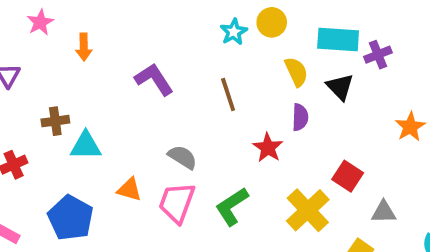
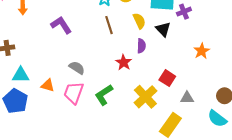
brown line: (228, 94) -> (109, 25), moved
cyan triangle: (86, 146) -> (21, 75), moved

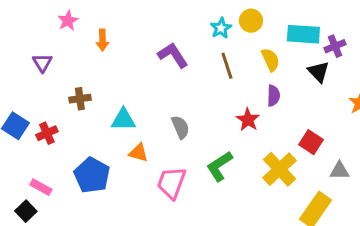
purple L-shape: (61, 25) -> (173, 55), moved
black triangle: (163, 29) -> (318, 72), moved
gray semicircle: (77, 68) -> (180, 127), turned 35
cyan triangle: (21, 75) -> (123, 120), moved
pink trapezoid: (74, 93) -> (171, 183), moved

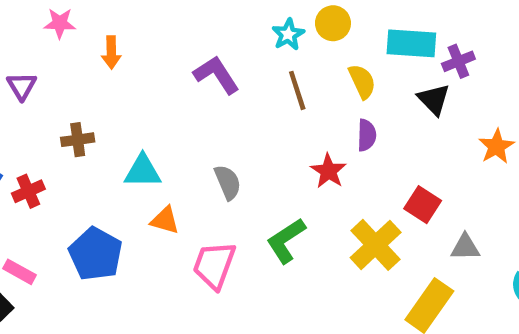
pink star: (68, 21) -> (60, 23), turned 30

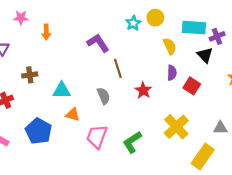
brown line: (297, 90) -> (118, 68), moved
red star: (329, 171) -> (143, 90), moved
red square: (423, 205) -> (192, 86), moved
green L-shape: (286, 240) -> (132, 142), moved

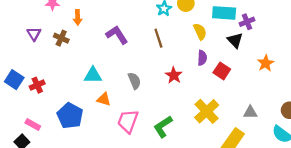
purple L-shape: (98, 43) -> (117, 35), moved
brown line: (118, 68) -> (158, 38), moved
brown cross: (30, 75) -> (61, 38), moved, turned 32

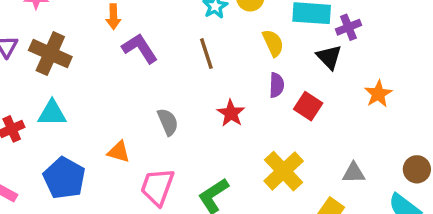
orange arrow: (78, 17) -> (113, 17), moved
brown cross: (61, 38) -> (50, 54), size x1.6
cyan triangle: (93, 75) -> (52, 113), moved

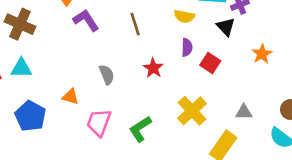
yellow semicircle: (273, 43) -> (184, 16), turned 126

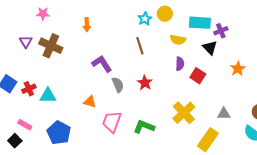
purple L-shape: (86, 20) -> (102, 64), moved
cyan triangle: (21, 68) -> (48, 96), moved
red star: (153, 68) -> (145, 83), moved
blue pentagon: (30, 116) -> (59, 133), moved
green L-shape: (140, 129) -> (144, 127), turned 55

